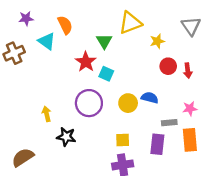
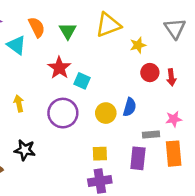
green triangle: (104, 41) -> (68, 31), moved
blue semicircle: (150, 98) -> (130, 107), turned 91
yellow arrow: (47, 114) -> (19, 104), moved
black star: (66, 137) -> (25, 150), moved

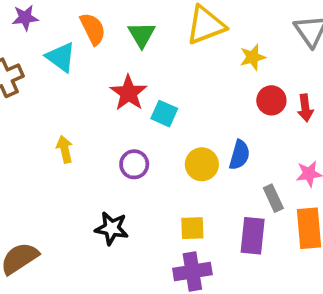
purple circle: (63, 113) -> (134, 164), size x0.6
gray rectangle: (151, 134) -> (273, 198), turned 70
black star: (25, 150) -> (112, 228), moved

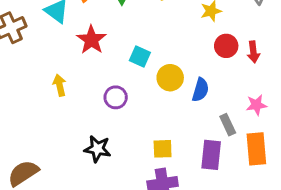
red star: (129, 93) -> (91, 40), moved
yellow circle: (202, 164) -> (170, 78), moved

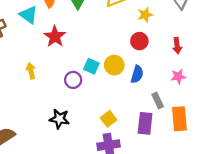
red circle: (226, 46) -> (139, 41), moved
cyan square: (140, 56) -> (91, 66), moved
pink star: (256, 105) -> (178, 77), moved
yellow square: (163, 149) -> (109, 119), turned -35

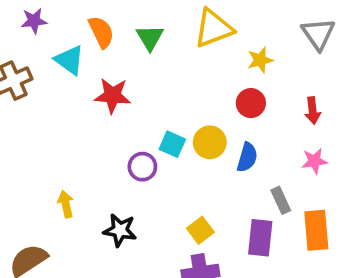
red star: (55, 37) -> (112, 96), turned -30
yellow arrow: (31, 71) -> (66, 204), moved

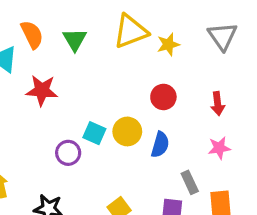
yellow star: (260, 60) -> (168, 44), moved

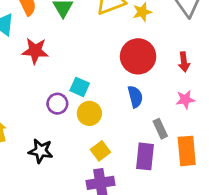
red circle: (163, 97) -> (138, 56), size x1.6
yellow circle: (127, 131) -> (89, 113), moved
blue semicircle: (160, 145) -> (135, 97), turned -30

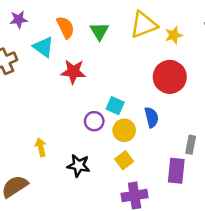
blue semicircle: (135, 97) -> (152, 117), moved
gray rectangle: (160, 129) -> (191, 145), turned 36
yellow square: (100, 151) -> (124, 160), moved

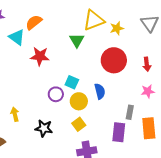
orange semicircle: (65, 27) -> (34, 22), turned -102
green triangle: (99, 31) -> (77, 40), moved

